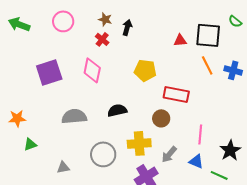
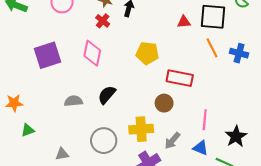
black semicircle: (117, 110) -> (107, 95), moved, turned -36
gray semicircle: (74, 116) -> (73, 101), size x0.7

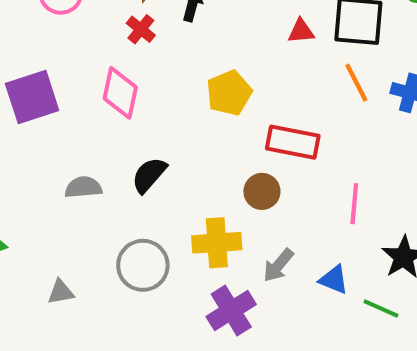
yellow pentagon: (147, 53) -> (229, 93), turned -30
pink line: (205, 120) -> (354, 204), moved

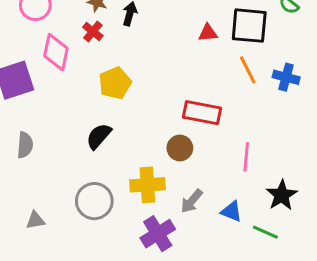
pink diamond: (120, 93) -> (56, 52), moved
yellow pentagon: (229, 93) -> (115, 83), moved
gray semicircle: (83, 187) -> (25, 145), moved, turned 100

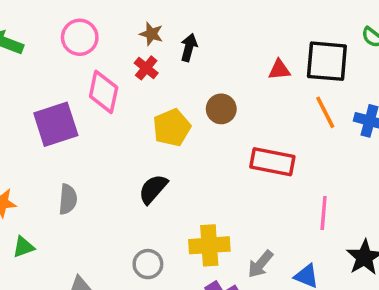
brown circle: (180, 148) -> (221, 109), moved
gray circle: (94, 201) -> (148, 264), size x0.7

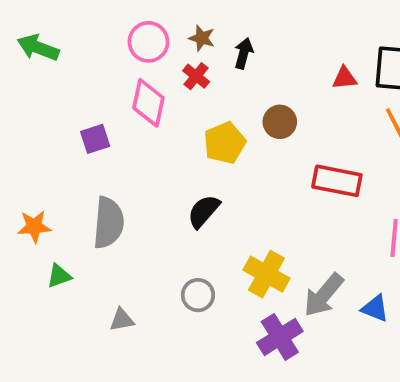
pink circle: (80, 37) -> (148, 42), moved
purple square: (56, 124) -> (95, 139), size x0.6
gray semicircle: (68, 199) -> (108, 223), size x1.5
yellow cross: (209, 245) -> (266, 274), turned 33
gray arrow: (260, 264) -> (324, 295), size x1.4

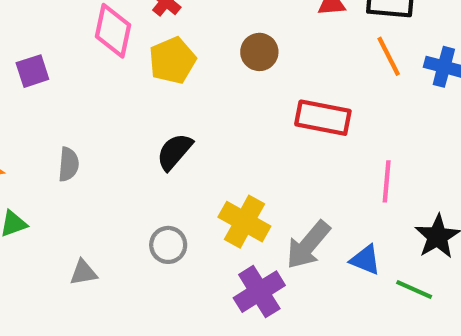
purple square: (95, 139) -> (32, 71), moved
yellow pentagon: (225, 143) -> (172, 60), moved
gray semicircle: (108, 223) -> (68, 164), size x0.6

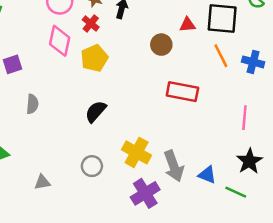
brown circle: (259, 52) -> (161, 45), moved
gray semicircle: (68, 164) -> (32, 104), moved
pink line: (387, 181) -> (244, 118), moved
gray arrow: (308, 245) -> (174, 166), turned -60

